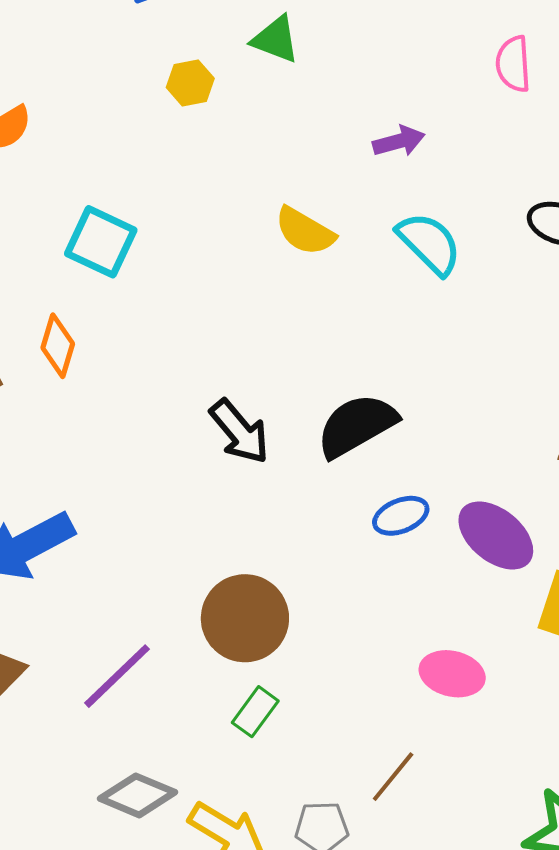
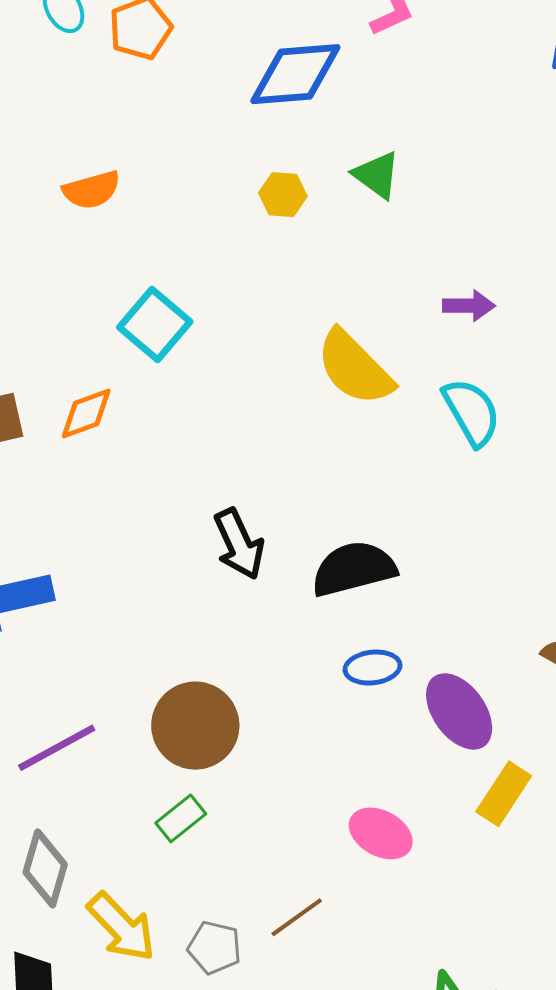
yellow semicircle: (305, 231) -> (355, 368), size x1.4
orange diamond: (58, 346) -> (86, 414), turned 38
gray diamond: (137, 795) -> (45, 868), turned 68

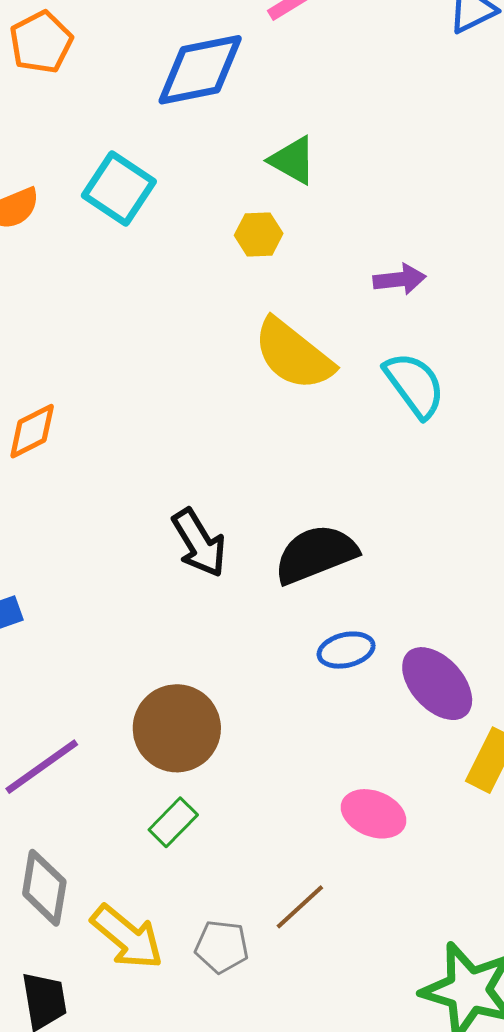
yellow hexagon: (283, 195) -> (259, 234), moved
cyan square: (155, 324) -> (119, 188), moved

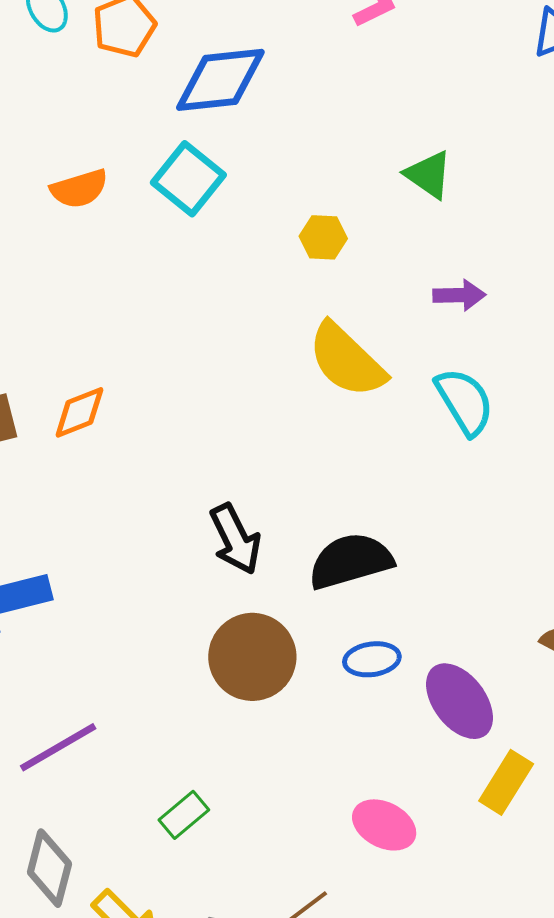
blue diamond: (200, 70) -> (220, 80), moved
green triangle: (293, 160) -> (429, 175), moved
brown circle: (177, 728) -> (252, 657), moved

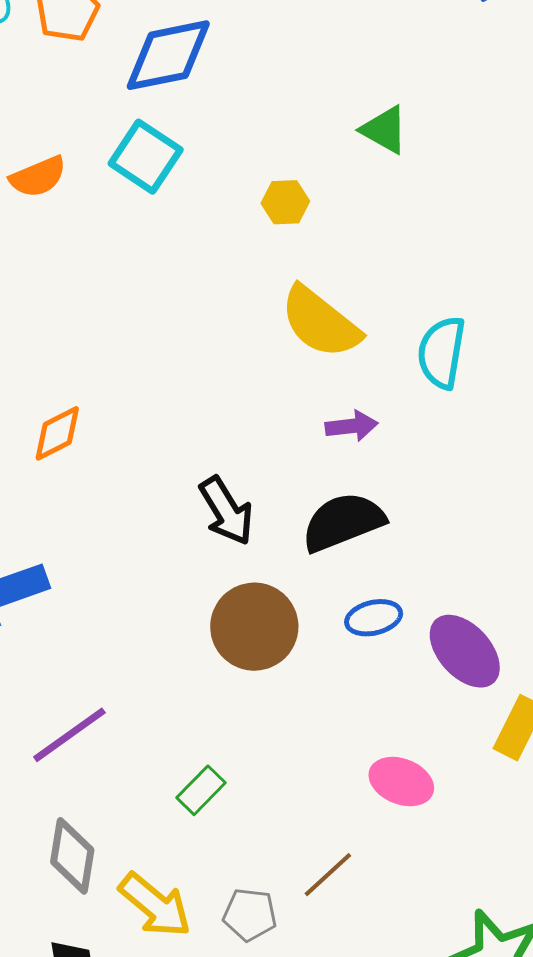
purple arrow: (459, 295) -> (352, 426), moved
cyan semicircle: (465, 402) -> (442, 352), turned -134
orange diamond: (79, 412) -> (57, 433), moved

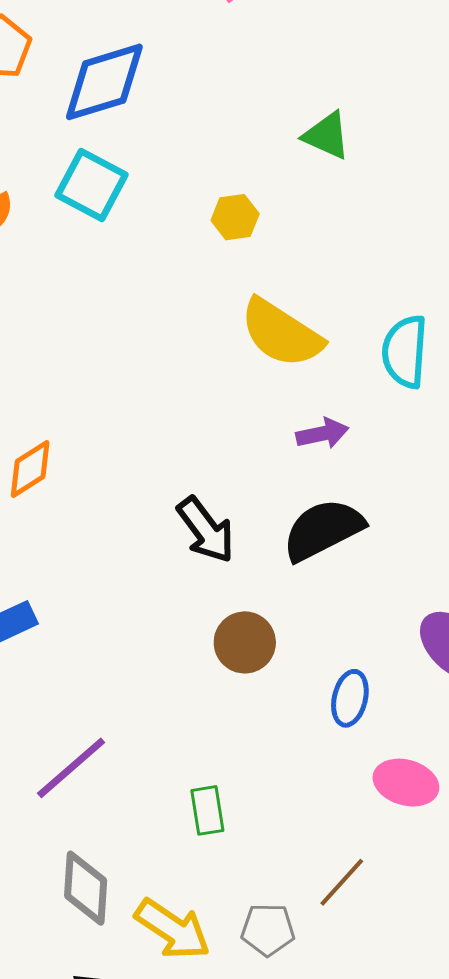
blue ellipse: (374, 618) -> (350, 698), moved, turned -58
brown circle: (254, 627) -> (245, 642), size x0.7
green rectangle: (201, 790) -> (207, 810), turned -48

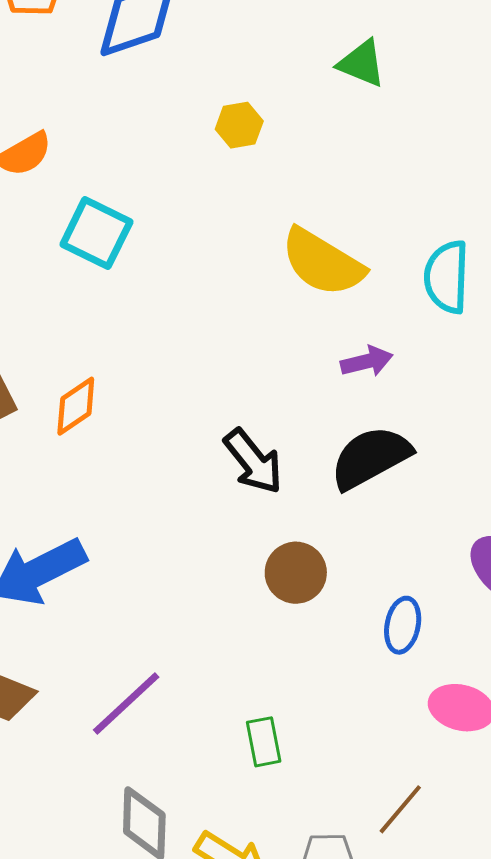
cyan square: (91, 185) -> (96, 233), moved
yellow hexagon: (235, 217) -> (239, 125), moved

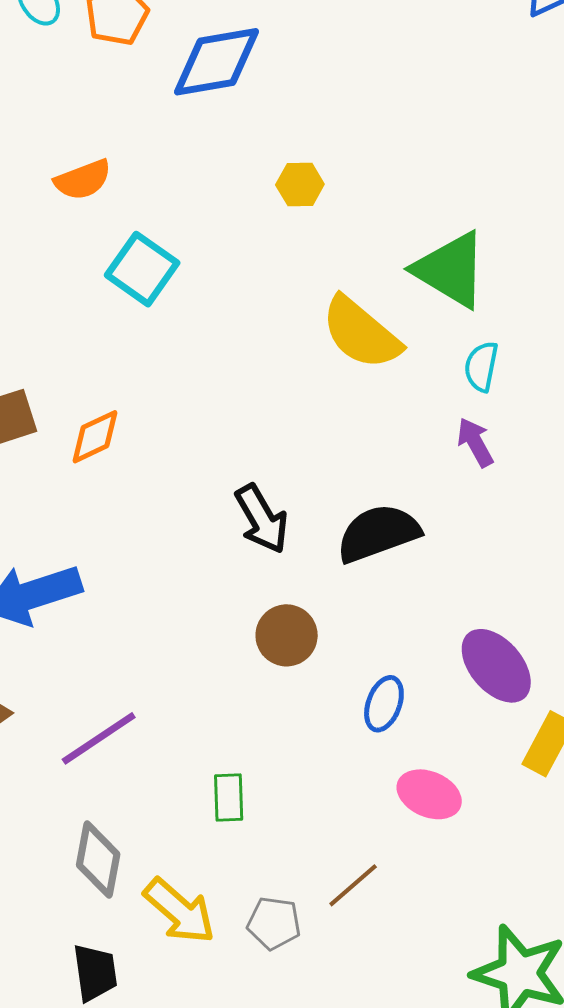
green triangle: (362, 63) -> (451, 270), moved, size x1.6
cyan semicircle: (447, 277) -> (481, 367), size x0.7
purple arrow: (367, 361) -> (475, 442), moved, turned -114

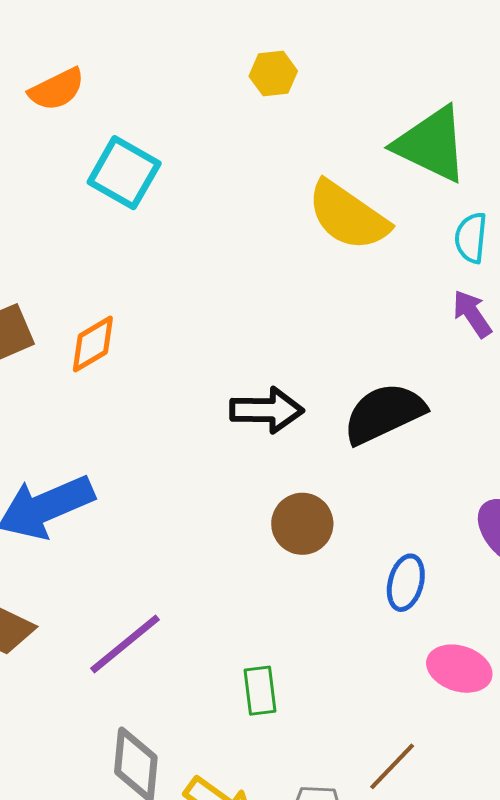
black arrow: (262, 519) -> (267, 410), turned -54

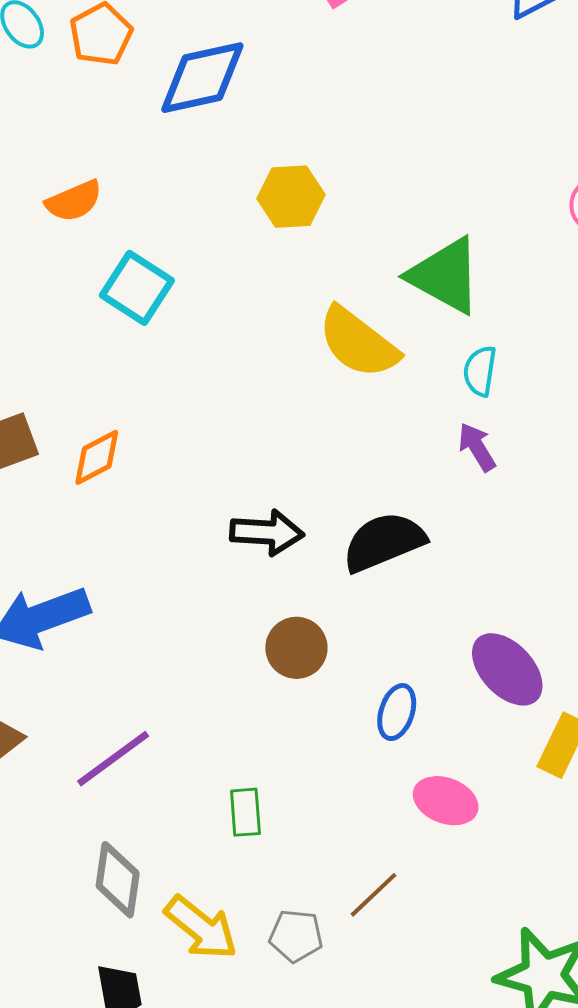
yellow hexagon: (273, 74) -> (291, 197), size x1.4

